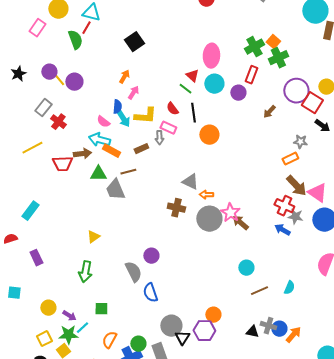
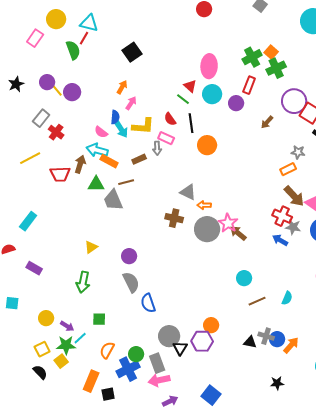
brown arrow: (82, 154) -> (80, 164), turned -66
purple circle: (151, 256) -> (129, 256), moved
purple rectangle: (36, 258) -> (34, 268), turned -35

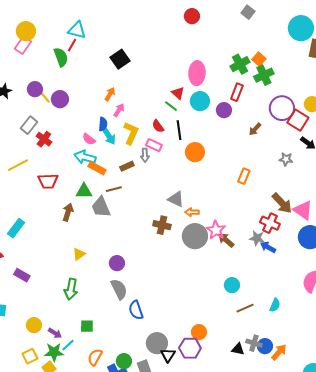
yellow circle: (56, 19) -> (26, 31), moved
yellow L-shape: (143, 126) -> (131, 133), turned -70
brown arrow: (80, 164) -> (68, 212), moved
orange rectangle: (288, 169) -> (244, 176), moved, turned -42
gray star: (293, 227) -> (257, 238), moved

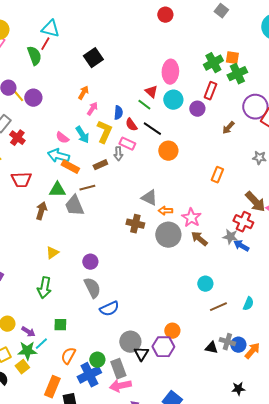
orange square: (259, 59) -> (232, 58), turned -32
blue semicircle: (103, 124) -> (118, 113), moved
black line: (179, 130) -> (152, 129), turned -48
pink star: (216, 230) -> (191, 218), moved
blue semicircle: (136, 310) -> (109, 309), turned -96

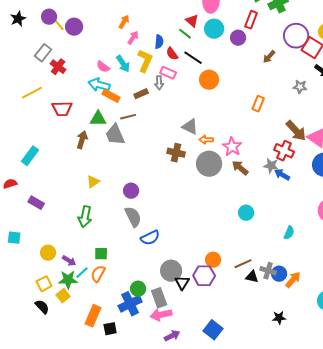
brown line: (218, 307) -> (243, 264), moved
orange semicircle: (68, 356) -> (98, 274), moved

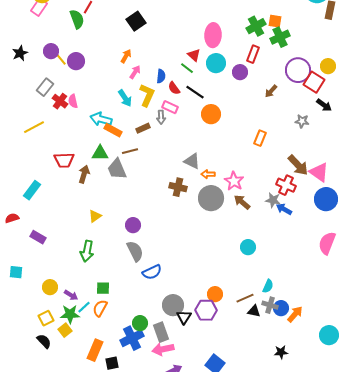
pink semicircle: (103, 67) -> (73, 101), moved, turned 40
red trapezoid: (62, 109) -> (64, 160), moved
cyan semicircle: (289, 233) -> (268, 286), moved

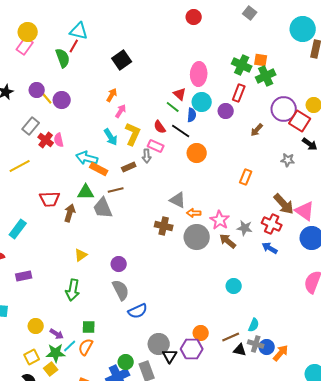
green cross: (256, 26) -> (242, 65), turned -36
blue semicircle: (161, 76) -> (192, 115), moved
gray star: (273, 200) -> (245, 228), moved
purple rectangle: (38, 237) -> (24, 276), turned -42

